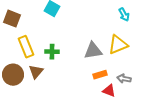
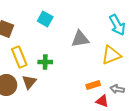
cyan arrow: (124, 15) -> (117, 25), size x1.5
gray triangle: (93, 51) -> (80, 39), moved

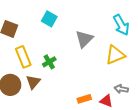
gray triangle: (80, 39) -> (84, 39), turned -36
green cross: (45, 62) -> (49, 62), turned -32
orange rectangle: (93, 85) -> (84, 99), moved

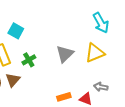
cyan square: (49, 19) -> (16, 31), moved
gray triangle: (84, 39) -> (65, 54), moved

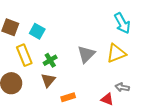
brown triangle: (13, 80) -> (48, 80), moved
orange rectangle: (64, 97) -> (68, 97), moved

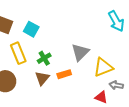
yellow triangle: (116, 53) -> (103, 67), moved
orange rectangle: (68, 97) -> (64, 74), moved

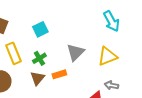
cyan square: (31, 29) -> (40, 29), moved, turned 35
yellow triangle: (103, 67) -> (107, 56), moved

